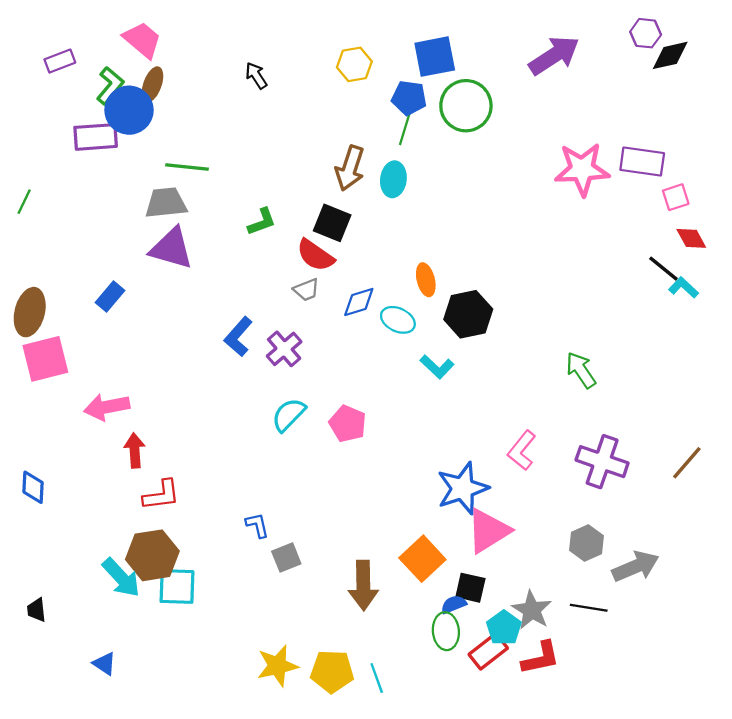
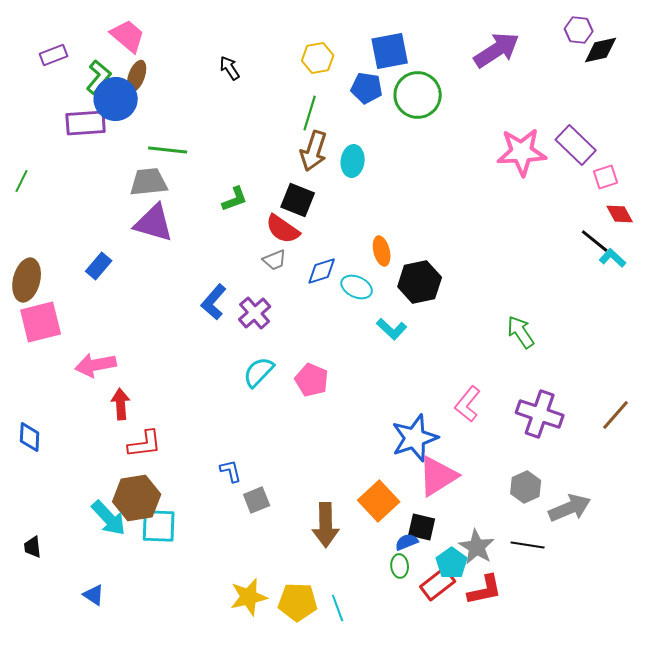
green line: (406, 126) -> (310, 113), moved
purple rectangle: (642, 161) -> (576, 145), turned 36
green ellipse: (446, 631) -> (400, 566), size x0.7

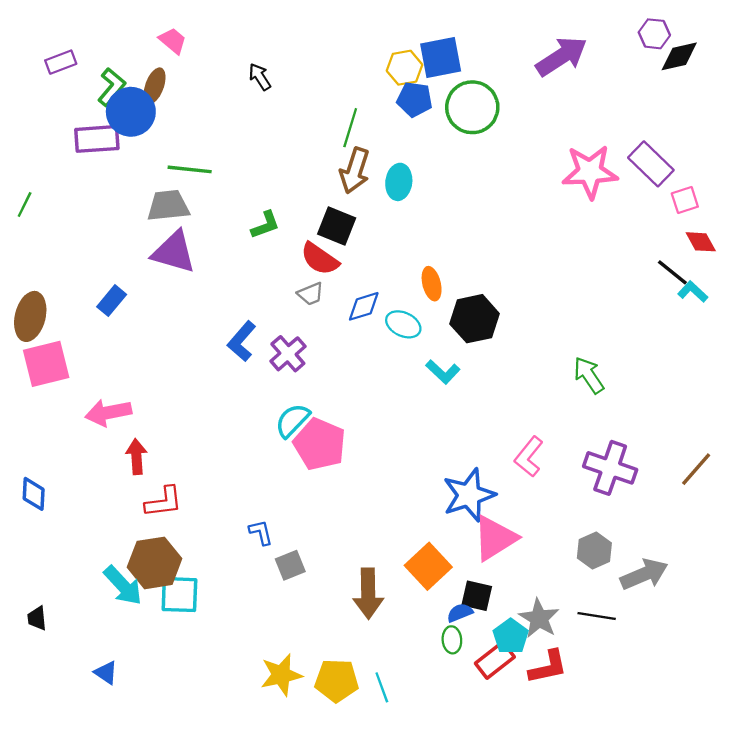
pink trapezoid: (128, 36) -> (173, 41), moved, size x0.7
yellow hexagon: (318, 58) -> (404, 68), moved
pink pentagon: (312, 380) -> (320, 444), moved, size x1.4

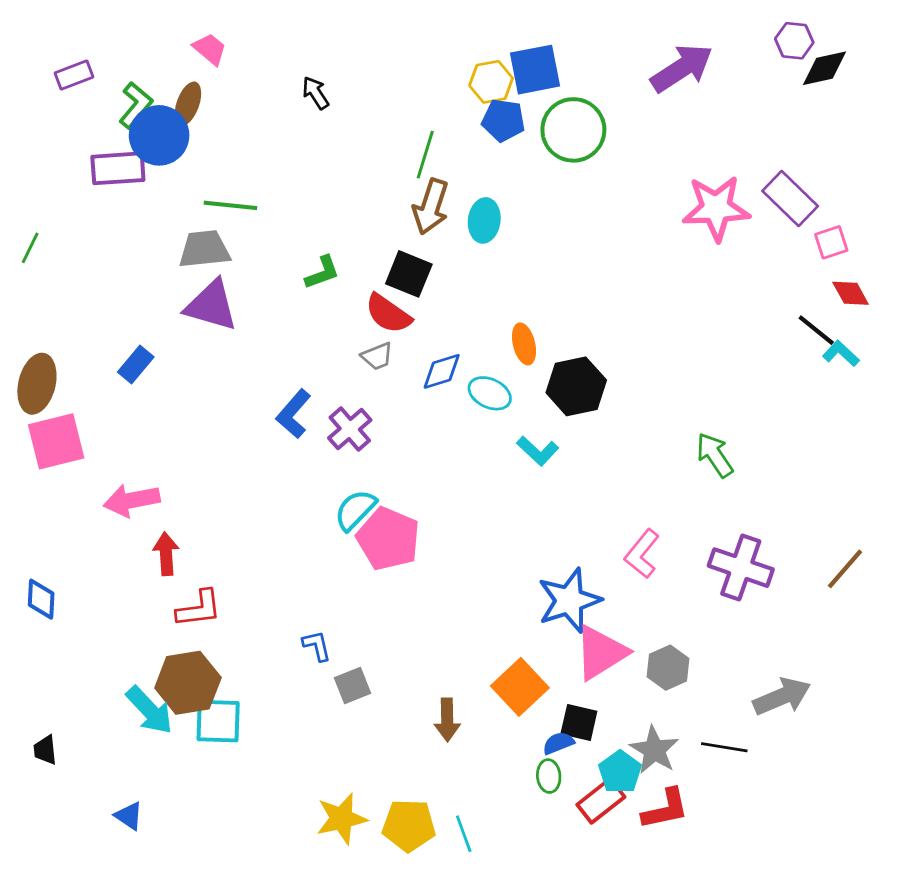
gray hexagon: (594, 550) -> (668, 668), moved
brown arrow: (368, 593) -> (447, 720), size x0.7

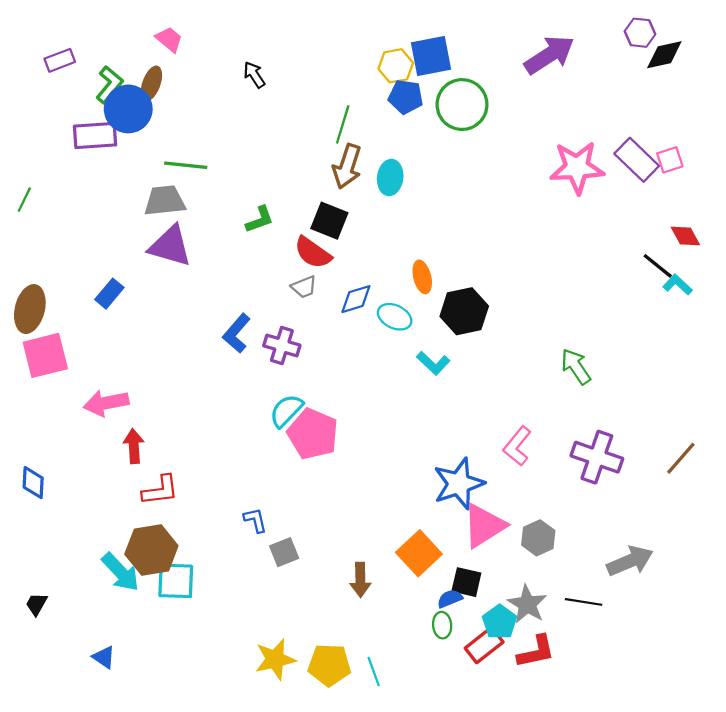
pink square: (831, 242) -> (670, 160), moved
purple cross: (350, 429) -> (282, 345), turned -32
black trapezoid: (45, 750) -> (36, 604), turned 35

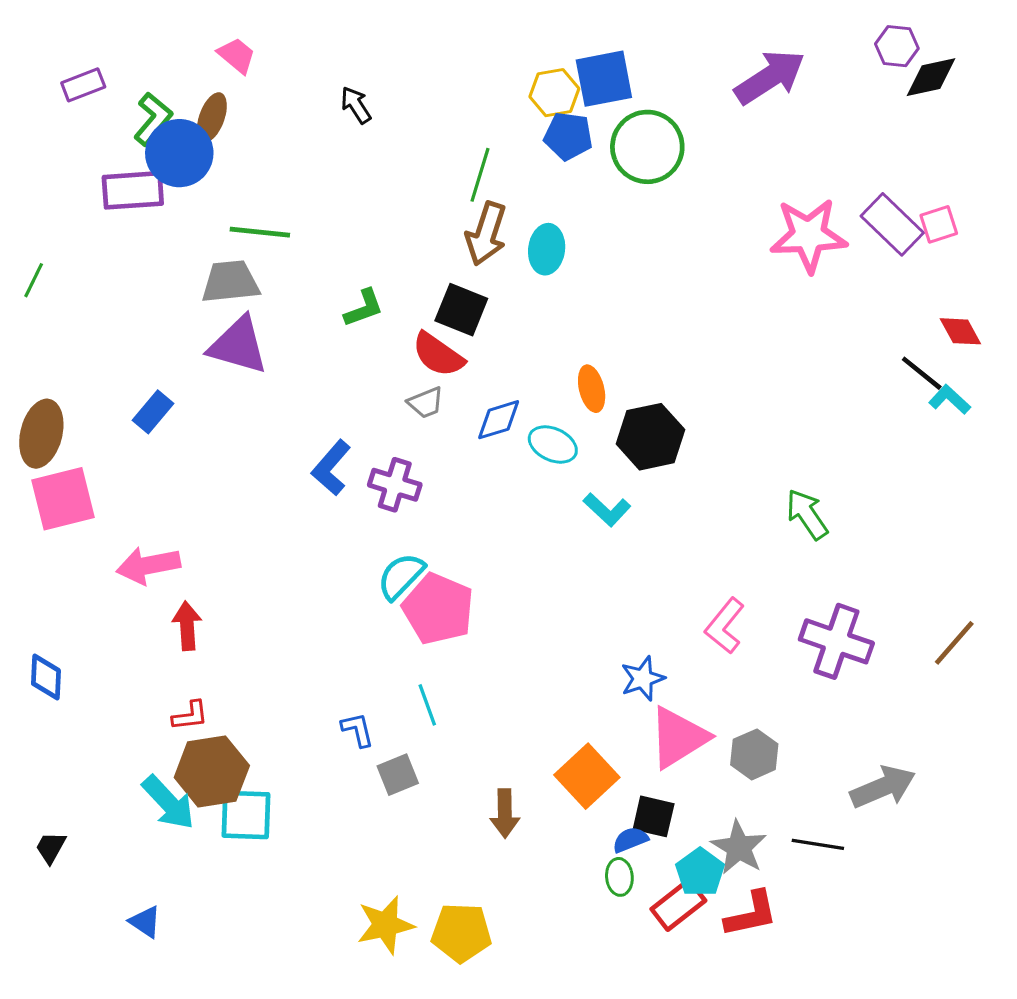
blue star: (459, 484) -> (643, 679), size x0.6
red L-shape: (160, 490) -> (190, 716), moved, size x0.7
cyan line: (374, 672) -> (427, 705), moved

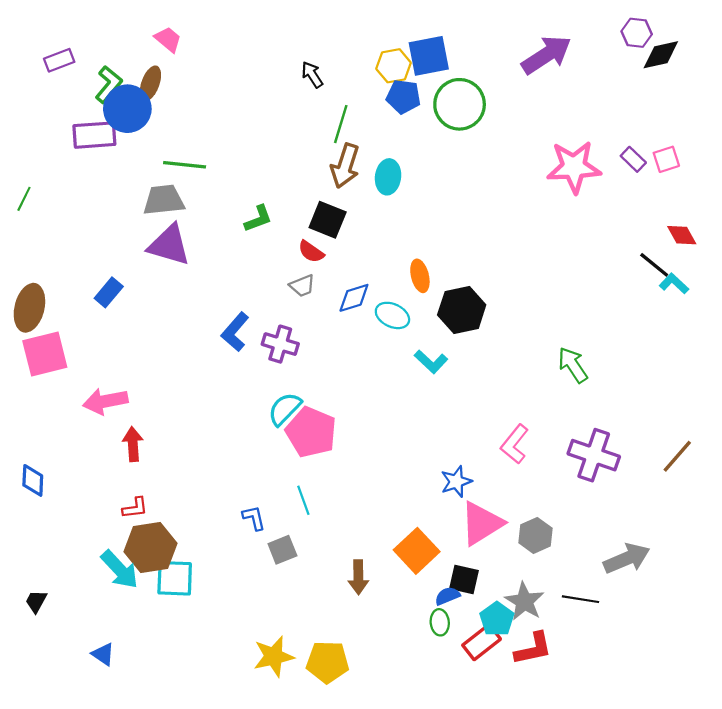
black arrow: (356, 105) -> (312, 75), moved
purple rectangle: (892, 224) -> (633, 159), size x0.6
red semicircle: (438, 355) -> (311, 252), size x0.7

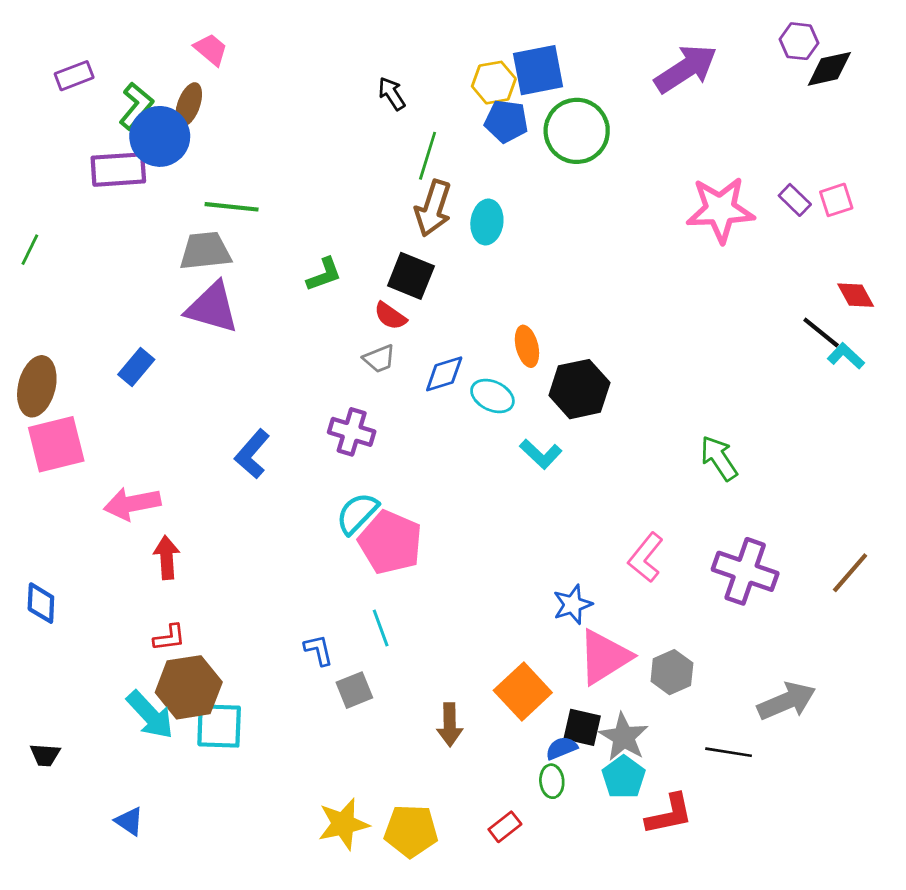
blue L-shape: (235, 332) -> (252, 454), moved
black trapezoid: (36, 601) -> (45, 755), turned -115
gray star: (524, 601) -> (624, 737), moved
red rectangle: (482, 642) -> (505, 827), moved, size x0.7

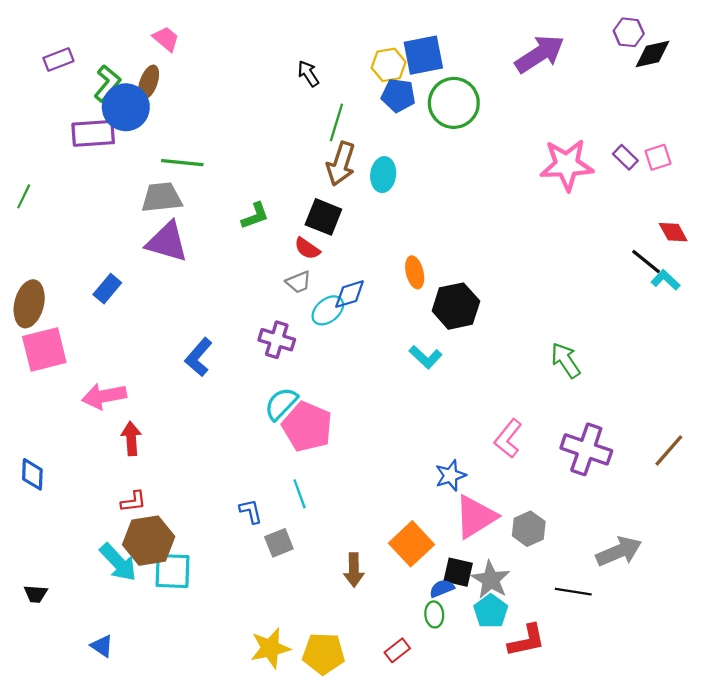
cyan ellipse: (492, 396) -> (328, 310), moved, turned -64

